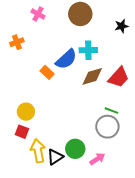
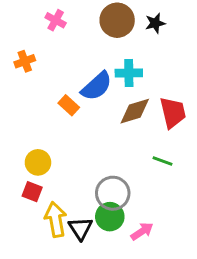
black star: (122, 26) -> (155, 23), moved
red trapezoid: (119, 77) -> (173, 113), turned -55
gray circle: (107, 127) -> (113, 193), moved
black triangle: (55, 157) -> (80, 228), turned -30

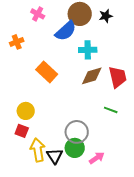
blue semicircle: (97, 86) -> (66, 31), moved
orange rectangle: (69, 105) -> (47, 72), size x1.5

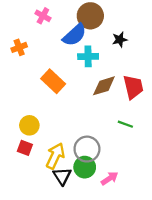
black star: (106, 16) -> (120, 40), moved
cyan cross: (88, 50) -> (88, 56), moved
yellow arrow: (38, 150) -> (55, 156), moved, turned 35

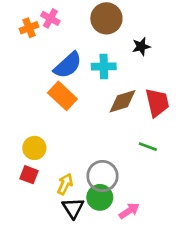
blue semicircle: (75, 35) -> (68, 65), moved
orange cross: (19, 47) -> (29, 28), moved
yellow arrow: (55, 156) -> (65, 184), size x0.7

